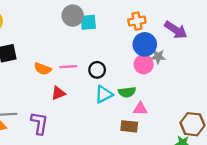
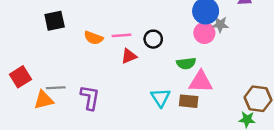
red triangle: (58, 93) -> (129, 56), moved
cyan triangle: (104, 94) -> (161, 98), moved, turned -36
pink triangle: (140, 109) -> (201, 82), size x1.5

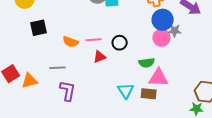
gray line: (56, 88) -> (58, 68), moved
orange triangle: (44, 100) -> (30, 81), moved

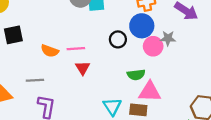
blue circle: (163, 20) -> (142, 26), moved
black circle: (120, 43) -> (118, 39), moved
red triangle: (100, 57) -> (83, 68), turned -40

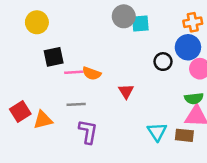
pink line: (76, 49) -> (74, 72), moved
green semicircle: (136, 75) -> (194, 98), moved

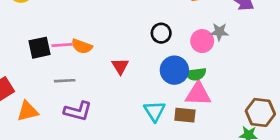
blue circle: (188, 47) -> (174, 70), moved
black square: (54, 57) -> (39, 48), moved
orange triangle: (43, 120) -> (28, 111), moved
purple L-shape: (88, 132) -> (78, 111), turned 95

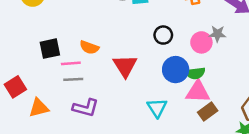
pink line: (62, 45) -> (71, 63), moved
red triangle: (120, 66) -> (125, 66), size x1.5
brown rectangle: (185, 115) -> (208, 111), moved, turned -42

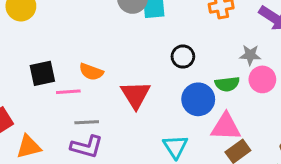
pink circle: (201, 42) -> (262, 79), moved
green semicircle: (195, 73) -> (227, 84), moved
gray line: (73, 79) -> (87, 122), moved

